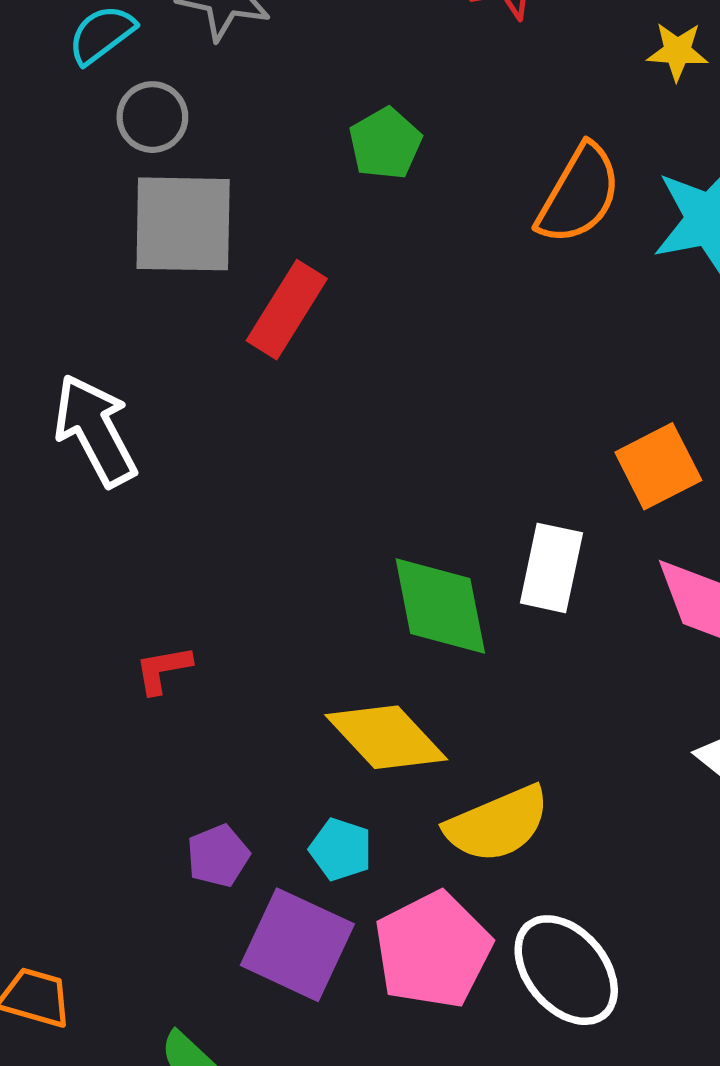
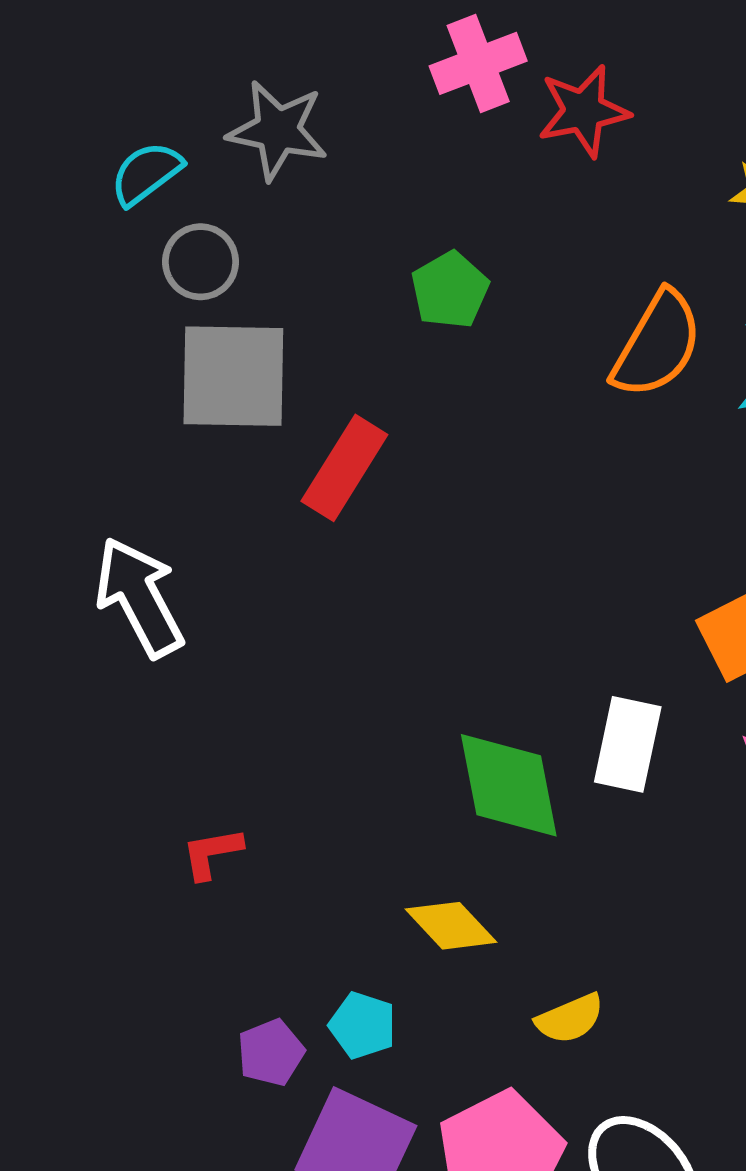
yellow diamond: (386, 737) -> (451, 926), size x0.7
yellow semicircle: (497, 824) -> (570, 1019), size x0.6
cyan pentagon: (341, 849) -> (363, 1025), moved

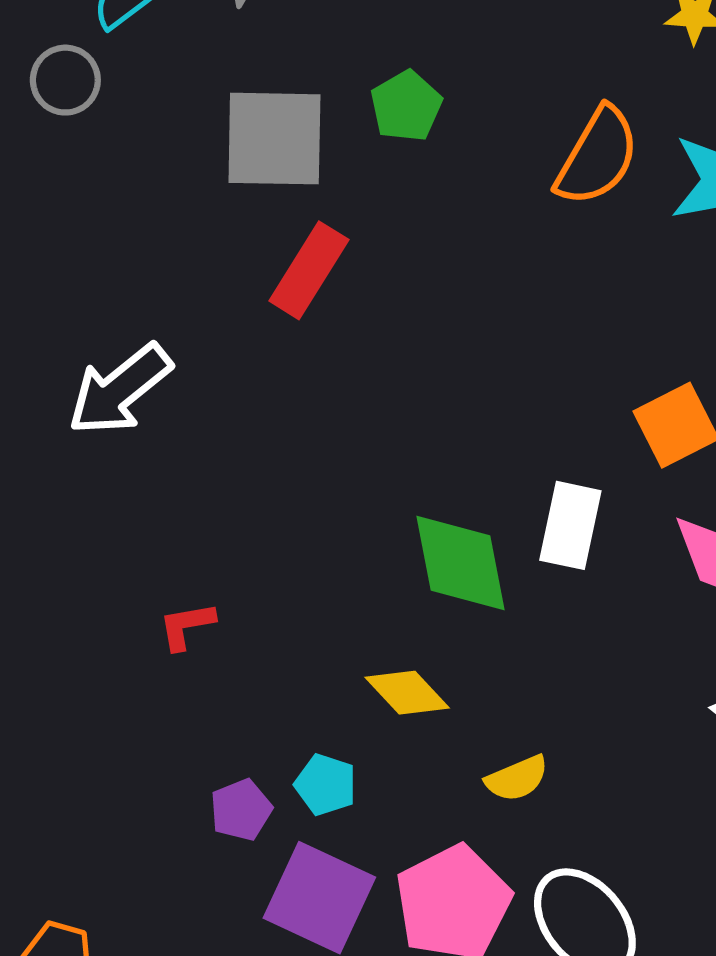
gray circle: (201, 262) -> (65, 80), moved
gray square: (233, 376) -> (274, 139), moved
white arrow: (139, 597) -> (120, 390), turned -101

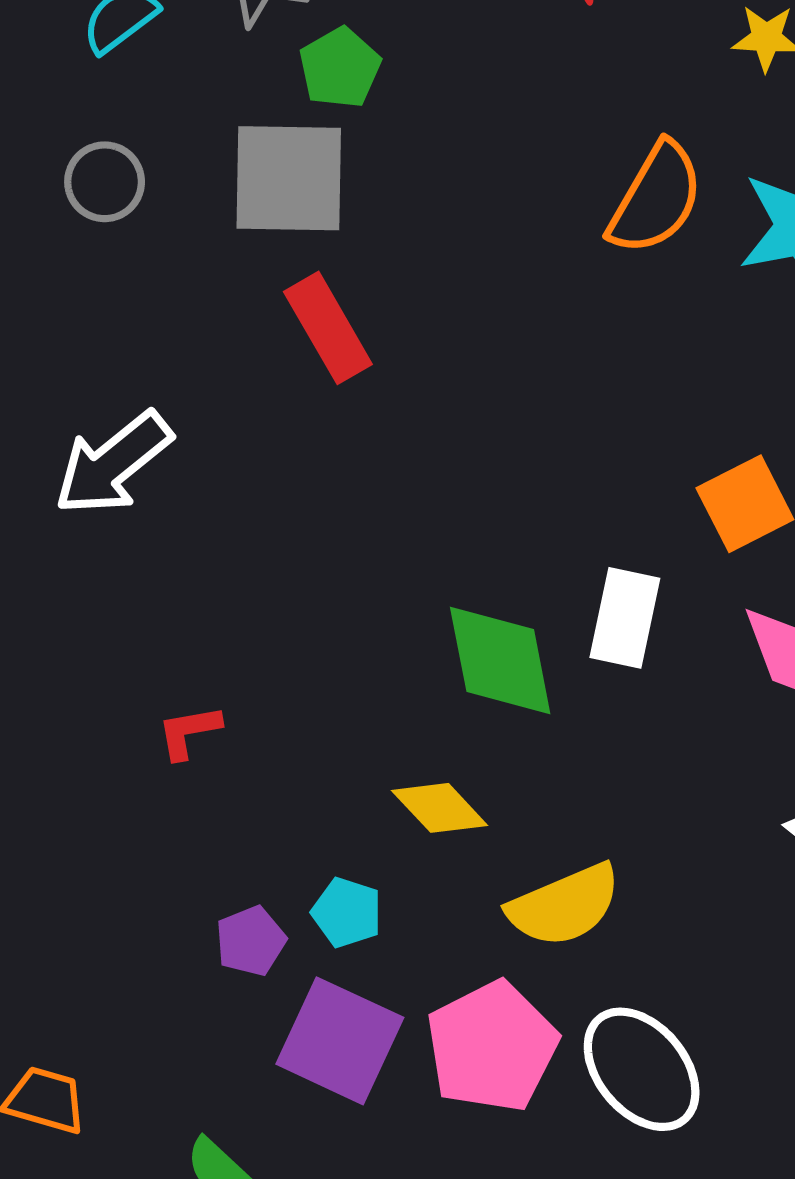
gray circle: (65, 80) -> (105, 182), moved
green pentagon: (406, 106) -> (340, 68), moved
red rectangle: (309, 270) -> (328, 328), turned -62
yellow semicircle: (517, 778) -> (564, 905), size x1.6

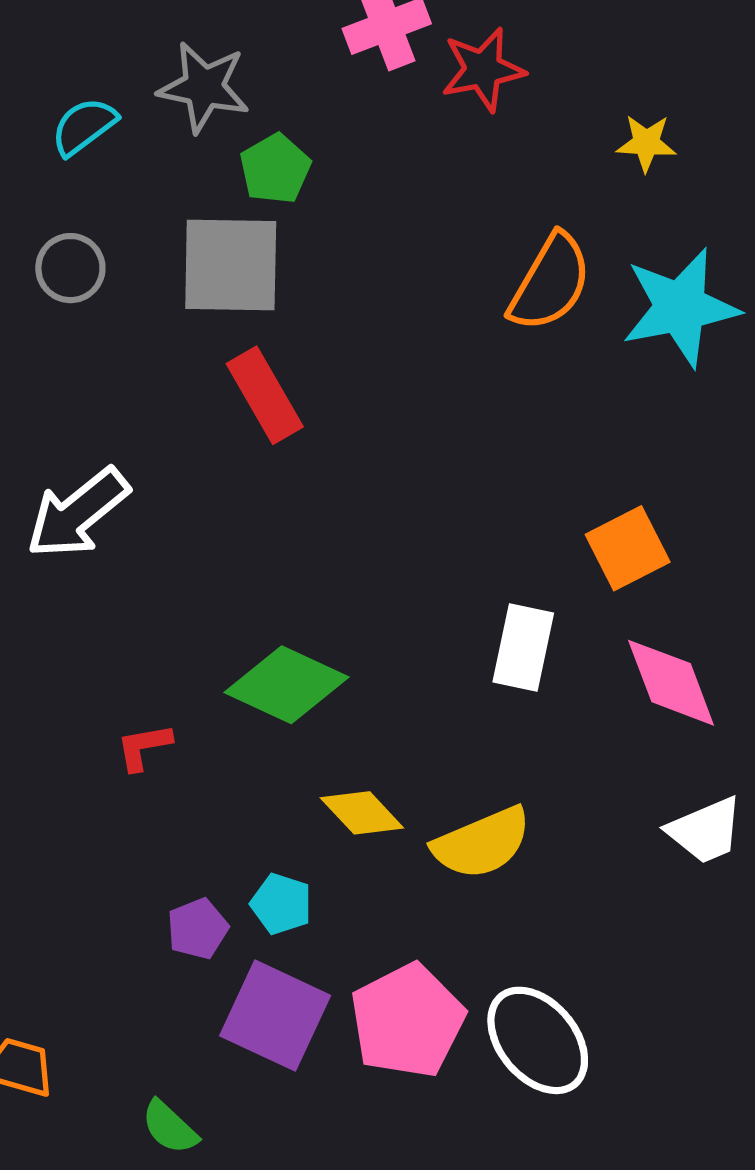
green diamond: (500, 661) -> (286, 685), moved, turned -54
yellow semicircle: (564, 905) -> (482, 843), moved

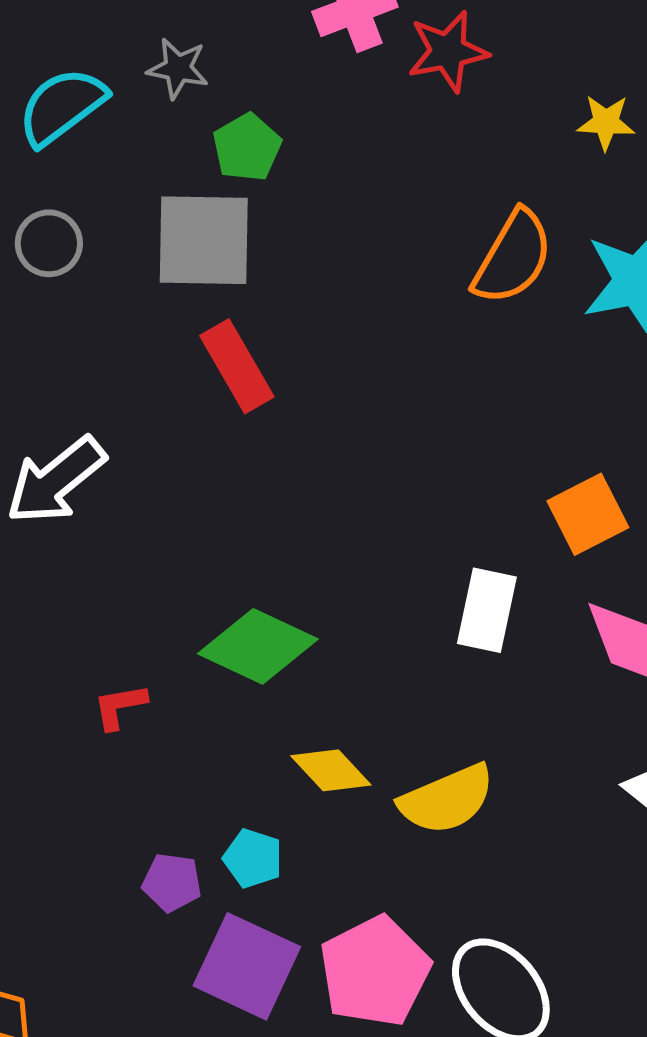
gray star: (204, 87) -> (178, 68), size x0.7
cyan semicircle: (84, 126) -> (62, 106), size x1.4
purple pentagon: (198, 929) -> (172, 882), turned 30

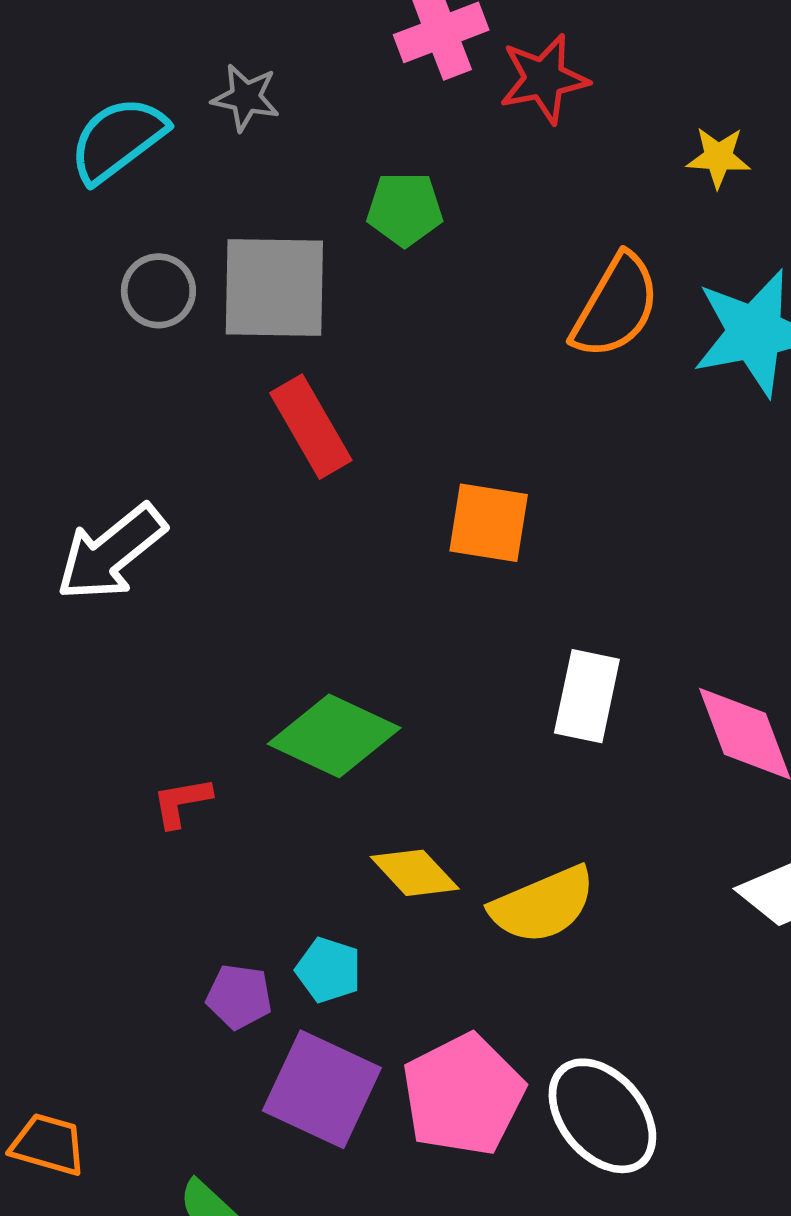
green pentagon: (247, 147) -> (405, 209), moved, turned 30
gray circle: (49, 243) -> (158, 291), moved
orange square: (588, 514) -> (489, 523), moved, turned 36

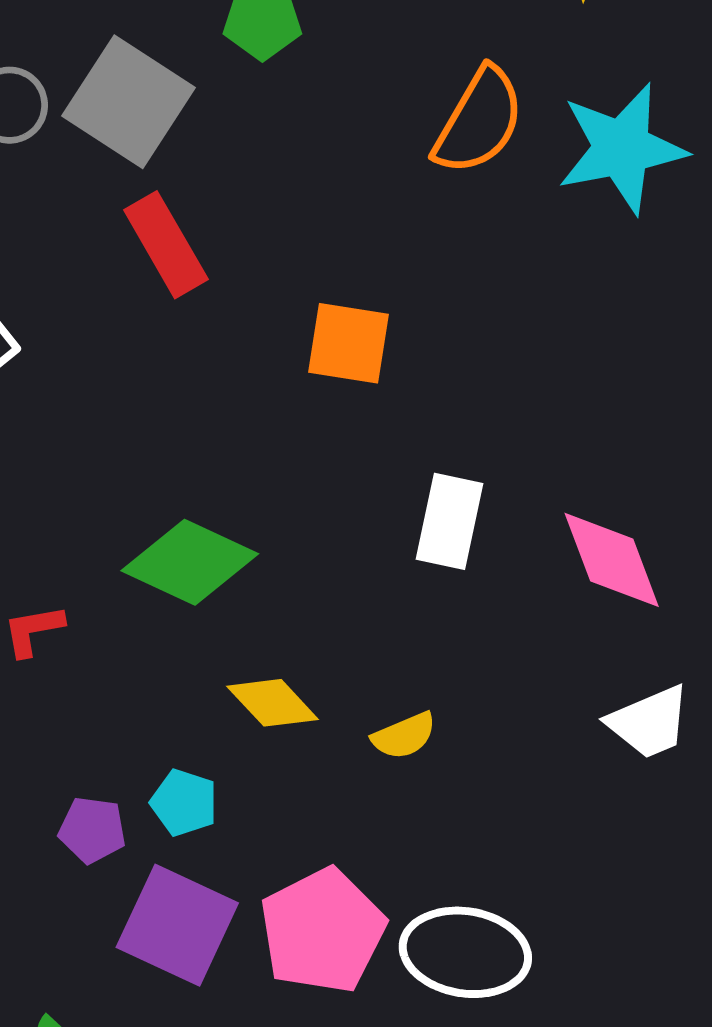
gray square: (274, 288) -> (129, 102), turned 32
yellow semicircle: (543, 905) -> (404, 736), size x0.6
white ellipse: (602, 1116) -> (465, 952), turned -41

